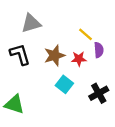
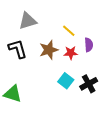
yellow line: (85, 34) -> (69, 31), moved
cyan square: (64, 84) -> (66, 81), moved

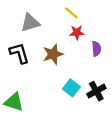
yellow line: (69, 31) -> (71, 13), moved
red star: (71, 53) -> (77, 32), moved

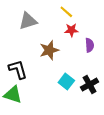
black L-shape: (19, 53) -> (18, 69), moved

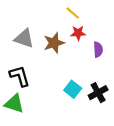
gray triangle: (28, 21) -> (24, 38), moved, turned 36
brown star: (49, 50) -> (54, 43), moved

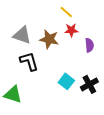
brown star: (54, 43) -> (49, 39), turned 30
black L-shape: (20, 76) -> (29, 61), moved

